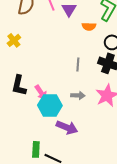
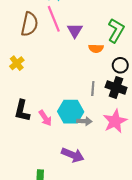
gray line: (78, 64) -> (93, 89), moved
cyan hexagon: (50, 105) -> (71, 112), moved

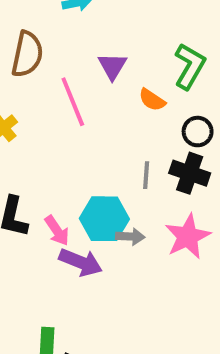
pink line: (54, 19) -> (73, 102), moved
orange semicircle: (96, 48) -> (152, 100), turned 32
purple arrow: (73, 155) -> (81, 262), moved

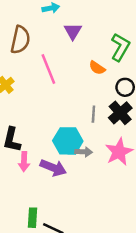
purple triangle: (112, 66) -> (73, 31), moved
black cross: (190, 173) -> (120, 113), turned 30
pink arrow: (57, 231) -> (24, 162), moved, turned 36

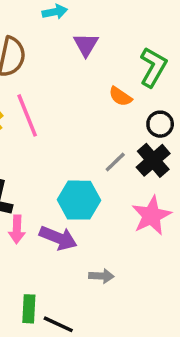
pink line: (48, 69) -> (27, 115), moved
gray line: (93, 114) -> (115, 162), turned 42
gray arrow: (84, 152) -> (101, 276), moved

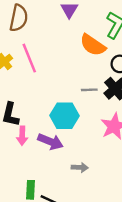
orange semicircle: (120, 96) -> (93, 45), size x1.6
gray line: (115, 162) -> (89, 90), turned 42

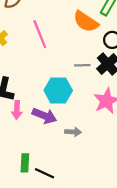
pink line: (29, 58) -> (40, 34), moved
gray arrow: (80, 167) -> (73, 132), moved

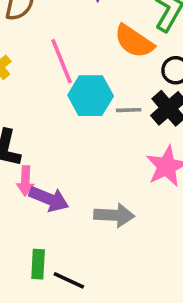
cyan hexagon: (58, 90) -> (91, 96), moved
purple arrow: (44, 116) -> (49, 199), moved
gray arrow: (73, 132) -> (114, 215), size x1.5

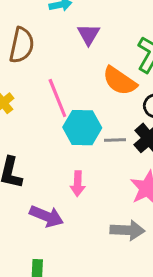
pink arrow: (25, 181) -> (78, 184), moved
gray arrow: (114, 215) -> (127, 230), moved

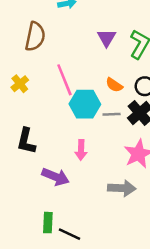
purple triangle: (89, 34) -> (106, 38), moved
orange semicircle: (120, 81) -> (114, 85), moved, size x0.6

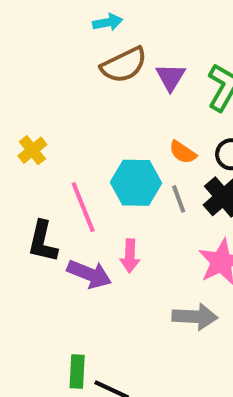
brown semicircle: (35, 37) -> (124, 65), moved, turned 52
pink line: (64, 80) -> (83, 207), moved
gray line: (112, 114) -> (179, 199), turned 72
purple arrow: (56, 177) -> (89, 274), moved

